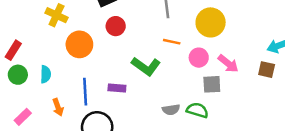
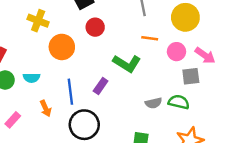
cyan semicircle: (46, 74) -> (32, 78), turned 91
purple rectangle: (117, 88) -> (101, 86), turned -56

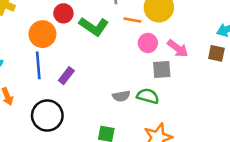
orange line: (150, 38) -> (132, 20), moved
orange circle: (62, 47) -> (42, 34), moved
green L-shape: (127, 63) -> (94, 26), moved
blue line: (70, 92) -> (38, 65), moved

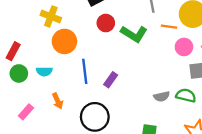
orange circle: (42, 34) -> (64, 41), moved

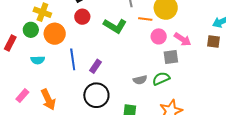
red circle: (106, 23) -> (82, 17), moved
green circle: (19, 73) -> (31, 30), moved
green semicircle: (186, 95) -> (161, 79), turned -36
orange arrow: (58, 101) -> (48, 99), moved, size x1.5
black circle: (95, 117) -> (96, 95), moved

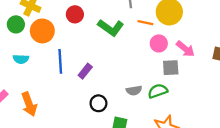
black circle: (96, 95) -> (98, 103), moved, size x0.6

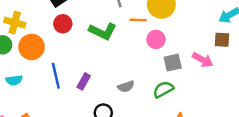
pink arrow: (185, 49) -> (203, 60), moved
gray semicircle: (134, 90) -> (126, 87), moved

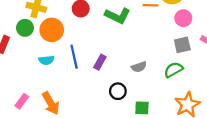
pink circle: (156, 39) -> (183, 18), moved
cyan semicircle: (14, 80) -> (46, 60), moved

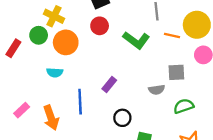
gray square: (182, 45) -> (176, 72), moved
blue line: (74, 57) -> (80, 102), moved
gray semicircle: (139, 67) -> (157, 90), moved

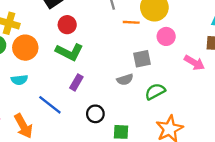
red circle: (100, 26) -> (67, 25), moved
green L-shape: (136, 40) -> (69, 52), moved
blue line: (80, 102) -> (50, 105), turned -40

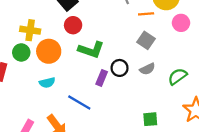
red circle: (67, 25) -> (73, 25), moved
gray square: (142, 59) -> (146, 40), moved, turned -36
black circle: (95, 114) -> (120, 68), moved

